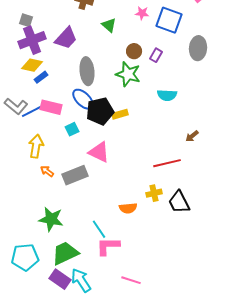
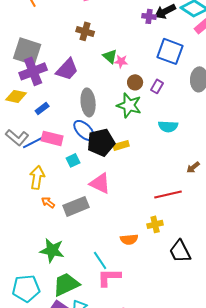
pink star: (142, 13) -> (121, 61), moved
gray square: (26, 20) -> (27, 51), size x2.0
yellow diamond: (32, 65) -> (16, 96), moved
black trapezoid: (179, 202) -> (180, 251), moved

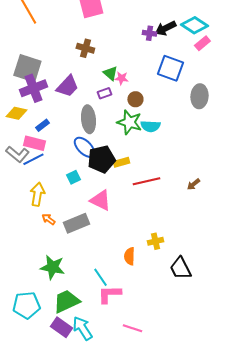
purple rectangle: (157, 86) -> (104, 93), moved, turned 40
cyan semicircle: (168, 126) -> (150, 126), moved
pink rectangle: (52, 138) -> (34, 143), moved
red line: (168, 194) -> (146, 181), moved
orange semicircle: (129, 239) -> (129, 256), turned 96

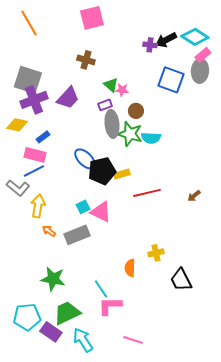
gray ellipse: (199, 96) -> (200, 71), moved
gray ellipse: (88, 119) -> (112, 124), moved
gray L-shape: (17, 154) -> (18, 188), moved
cyan square: (73, 177) -> (83, 207), moved
purple rectangle: (61, 327) -> (51, 332), moved

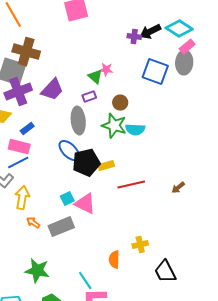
brown cross: (86, 60) -> (26, 52), moved, size x1.5
pink star: (122, 90) -> (106, 70), moved
gray ellipse: (112, 124) -> (78, 121), moved

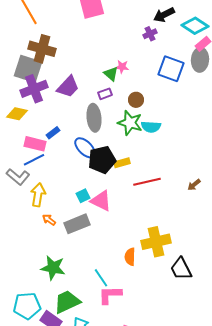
black arrow: (150, 32) -> (164, 15), moved
purple cross: (134, 37) -> (150, 34), turned -32
blue rectangle: (27, 129) -> (53, 133), moved
yellow cross: (140, 245) -> (156, 242), size x1.8

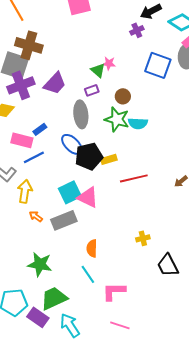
blue line: (34, 160) -> (34, 157), moved
cyan square: (83, 196) -> (70, 192), size x1.6
yellow cross: (156, 242) -> (143, 238), size x0.5
orange semicircle: (130, 257) -> (92, 248), moved
pink L-shape: (110, 295) -> (114, 291), moved

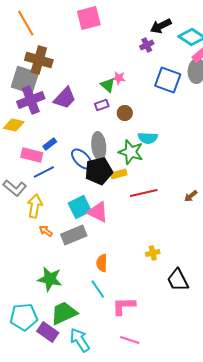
brown circle: (123, 96) -> (125, 113), moved
gray ellipse: (81, 114) -> (99, 146), moved
green star: (117, 119) -> (131, 152), moved

